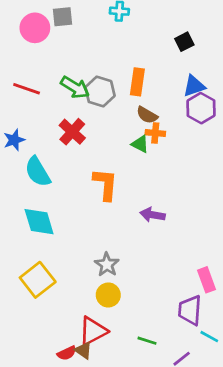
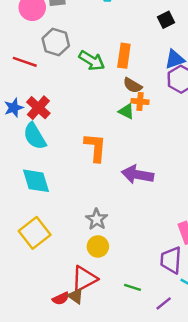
green arrow: (75, 87) -> (92, 61), moved
gray hexagon: (100, 92) -> (56, 42), moved
red cross: (72, 132) -> (38, 108), moved
purple arrow: (153, 215) -> (138, 175), size x1.4

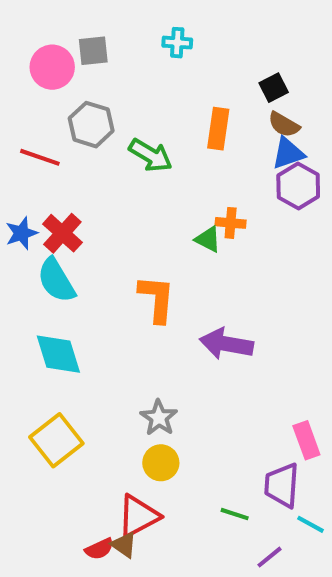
orange rectangle: (124, 56) -> (218, 129), moved
brown semicircle: (133, 85) -> (284, 125), moved
green line: (133, 287) -> (235, 514), moved

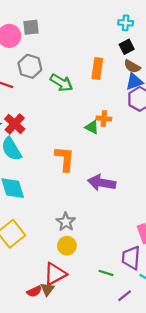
cyan cross: (177, 43) -> (126, 23), moved
brown triangle: (124, 545) -> (47, 289), turned 32

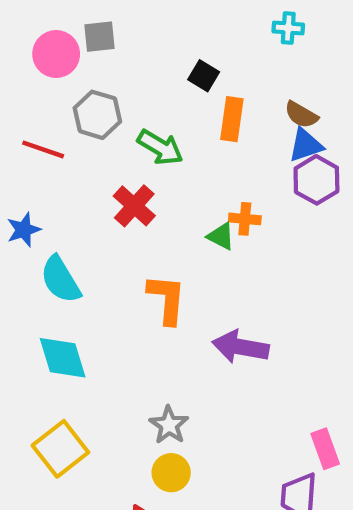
black square: (127, 47) -> (204, 76), moved, turned -32
red cross: (15, 124) -> (134, 206), moved

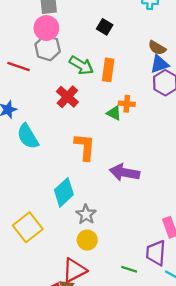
pink circle: (56, 54) -> (46, 28), moved
orange rectangle: (232, 119) -> (108, 70), moved
cyan diamond: (63, 358) -> (64, 192), moved, turned 64

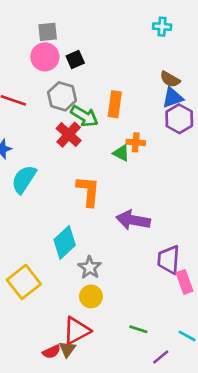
black square: (105, 27) -> (75, 60), moved, turned 35
gray hexagon: (48, 48) -> (62, 96), moved
green arrow: (81, 65) -> (84, 116), moved
cyan semicircle: (28, 136) -> (24, 179), turned 64
purple trapezoid: (156, 253) -> (169, 260), moved

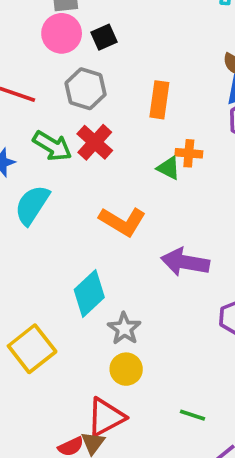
green arrow: (84, 116) -> (52, 146), moved
orange L-shape: (88, 191) -> (122, 222), turned 116

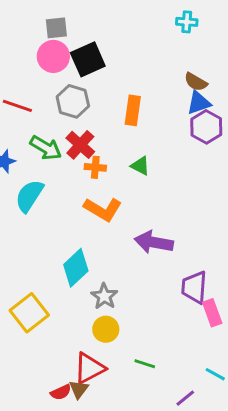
black square: (104, 37) -> (88, 59), size x1.6
orange cross: (189, 153) -> (95, 167), moved
green line: (193, 415) -> (145, 364), moved

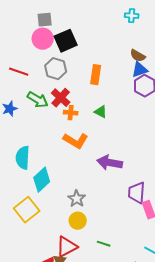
cyan semicircle: (29, 196) -> (23, 158), moved, turned -30
cyan diamond: (76, 268) -> (42, 180), moved

